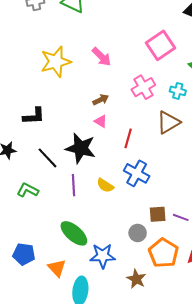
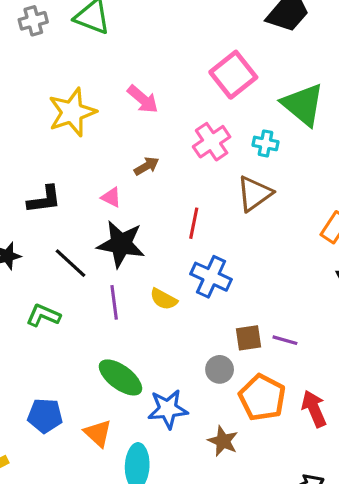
pink triangle: (101, 121) -> (111, 197), moved

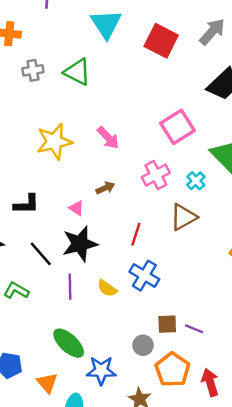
cyan cross: (266, 143) -> (196, 181), turned 30
black star: (121, 244) -> (80, 244), turned -30

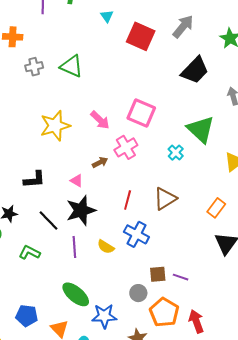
cyan triangle: (106, 24) -> (107, 16), moved, size x0.5
pink square: (177, 127) -> (141, 113), moved, turned -32
pink cross: (156, 175) -> (126, 147), moved
brown triangle: (183, 217) -> (165, 199), moved

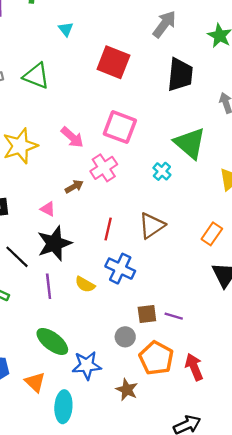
cyan triangle: (107, 16) -> (66, 29), moved
red square: (141, 36) -> (113, 62), moved
black trapezoid: (195, 70) -> (180, 75), turned -36

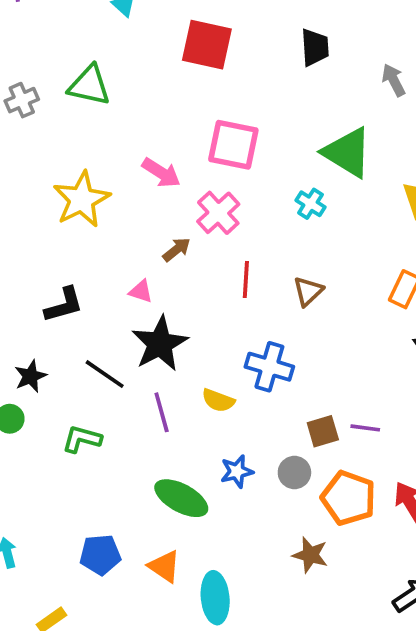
black trapezoid: (180, 75) -> (315, 47), size x0.7
brown triangle: (152, 226) -> (308, 291), size x0.7
red line: (108, 229) -> (246, 279), moved
blue star: (87, 365) -> (237, 471), moved, size x0.7

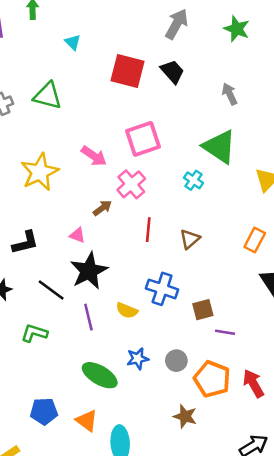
black trapezoid: (315, 47) -> (172, 72), moved, turned -40
gray arrow: (394, 80) -> (230, 94), moved
pink square: (233, 145) -> (143, 139), turned -32
brown square: (323, 431) -> (203, 310), moved

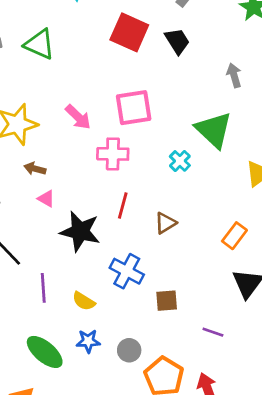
pink cross: (131, 184) -> (113, 154), turned 32
brown arrow: (102, 208) -> (35, 169), moved, turned -138
black star: (89, 271) -> (80, 231), moved, turned 30
yellow semicircle: (127, 310) -> (84, 301), moved
purple line: (225, 332) -> (213, 332), moved

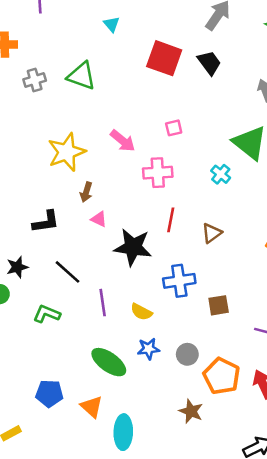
pink square: (134, 108) -> (174, 128), size x0.5
brown arrow: (35, 169) -> (86, 192), turned -84
blue cross: (127, 271) -> (179, 281), turned -32

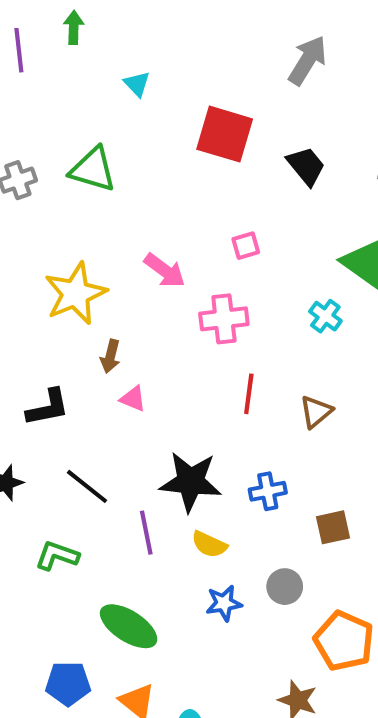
black trapezoid: (209, 63) -> (306, 166), moved
black star: (133, 247) -> (191, 482), moved
blue cross: (179, 281) -> (268, 491), size x0.7
gray circle: (187, 354) -> (285, 587), moved
green ellipse: (109, 362) -> (129, 626), moved

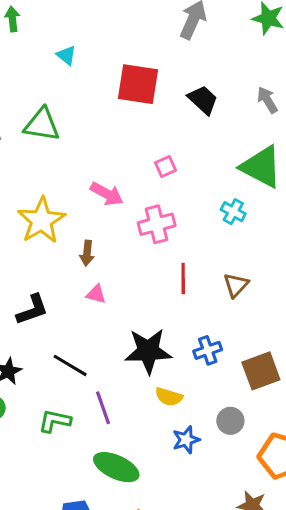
brown arrow: (110, 356) -> (87, 253), moved
brown square: (333, 527) -> (261, 371), size x1.4
purple line: (146, 533) -> (103, 408), moved

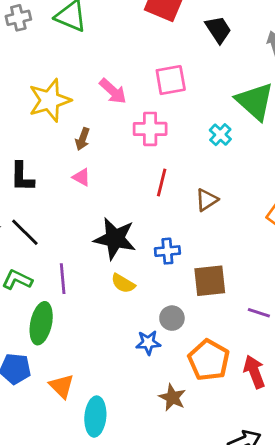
pink square: (166, 166) -> (171, 80), size x1.6
black L-shape: (32, 310) -> (22, 177), turned 96
black line: (70, 365) -> (25, 232), moved
blue star: (186, 440) -> (148, 343), moved
green ellipse: (116, 467) -> (41, 323), moved, turned 63

